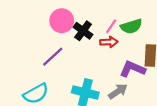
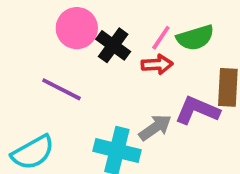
purple line: (53, 57) -> (61, 89), turned 70
gray arrow: (118, 91) -> (155, 128), moved

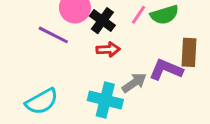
red arrow: (157, 64) -> (108, 49), moved
purple line: (61, 89) -> (53, 35), moved

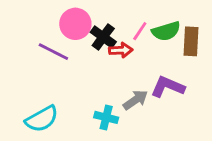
red arrow: (108, 49) -> (121, 50), moved
brown rectangle: (189, 52) -> (191, 41), moved
cyan cross: (105, 100) -> (106, 117), size x0.7

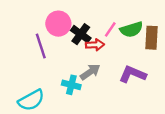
purple line: (53, 52) -> (41, 46), turned 45
gray arrow: (135, 100) -> (90, 72), moved
cyan cross: (106, 117) -> (71, 85), moved

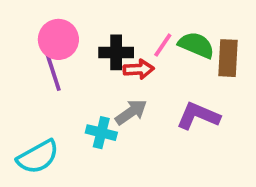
pink circle: (58, 24) -> (58, 39), moved
green semicircle: (131, 29) -> (196, 45), turned -140
black cross: (81, 34) -> (116, 52), turned -36

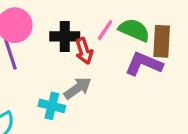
red arrow: (139, 69) -> (84, 51), turned 75
purple L-shape: (198, 116) -> (144, 64), moved

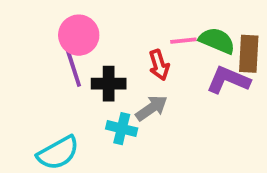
pink line: (105, 30) -> (183, 41), turned 50
black cross: (65, 36) -> (109, 84), moved

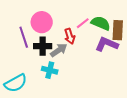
pink circle: (79, 35) -> (42, 22), moved
pink line: (183, 41) -> (83, 23), turned -32
gray arrow: (152, 108) -> (59, 50), moved

